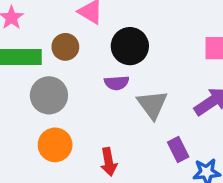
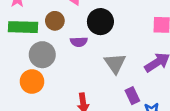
purple semicircle: (117, 83) -> (79, 42), moved
orange circle: (55, 145) -> (32, 82), moved

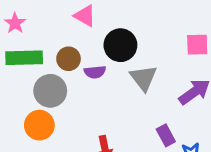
brown circle: (55, 21) -> (69, 59), moved
gray triangle: (115, 63) -> (143, 78), moved

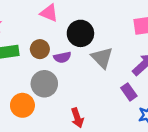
gray circle: (50, 91) -> (44, 84), moved
purple rectangle: (166, 135) -> (129, 92), moved

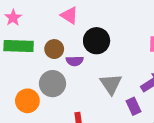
gray triangle: (102, 58) -> (111, 84), moved

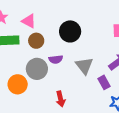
pink triangle: (69, 15) -> (29, 21), moved
purple semicircle: (75, 61) -> (56, 59), moved

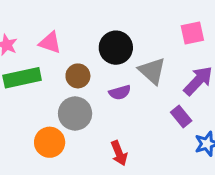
brown circle: (36, 41) -> (78, 76), moved
purple semicircle: (56, 59) -> (120, 92), moved
gray triangle: (84, 66) -> (152, 71), moved

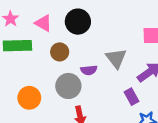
black circle: (116, 48) -> (78, 22), moved
gray circle: (75, 114) -> (68, 86), moved

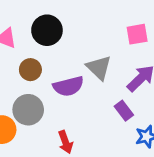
purple semicircle: (89, 70) -> (68, 86), size x1.5
gray circle: (68, 86) -> (28, 110), moved

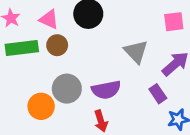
brown circle: (30, 70) -> (57, 45), moved
purple semicircle: (68, 86) -> (106, 90), moved

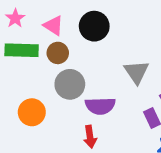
gray circle: (67, 89) -> (70, 84), moved

